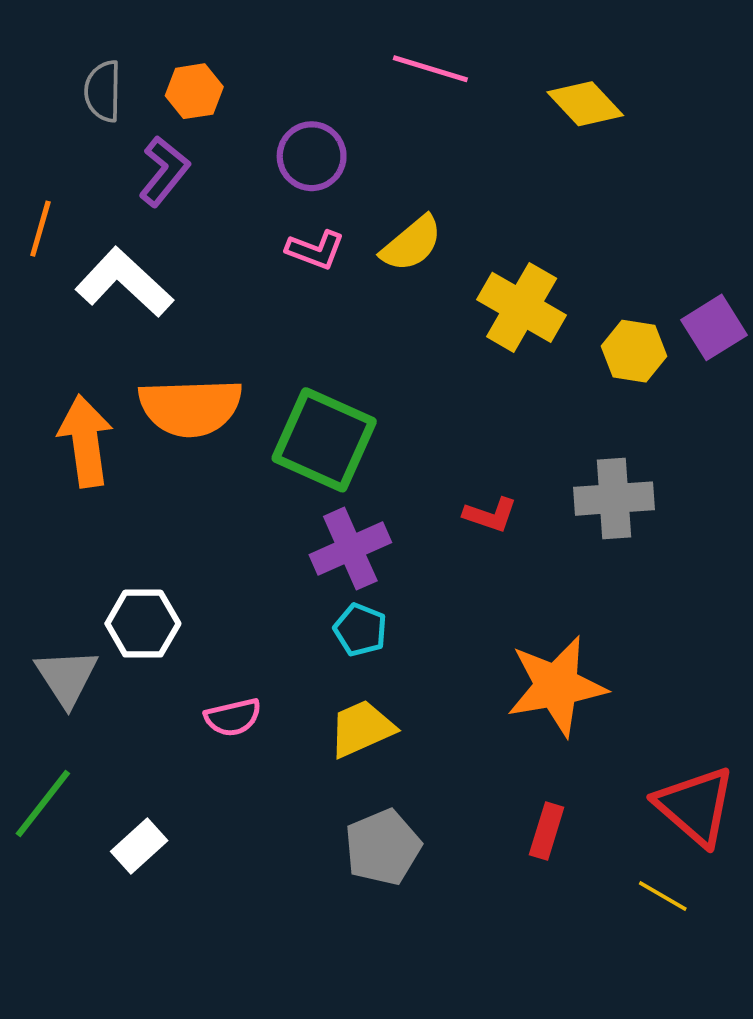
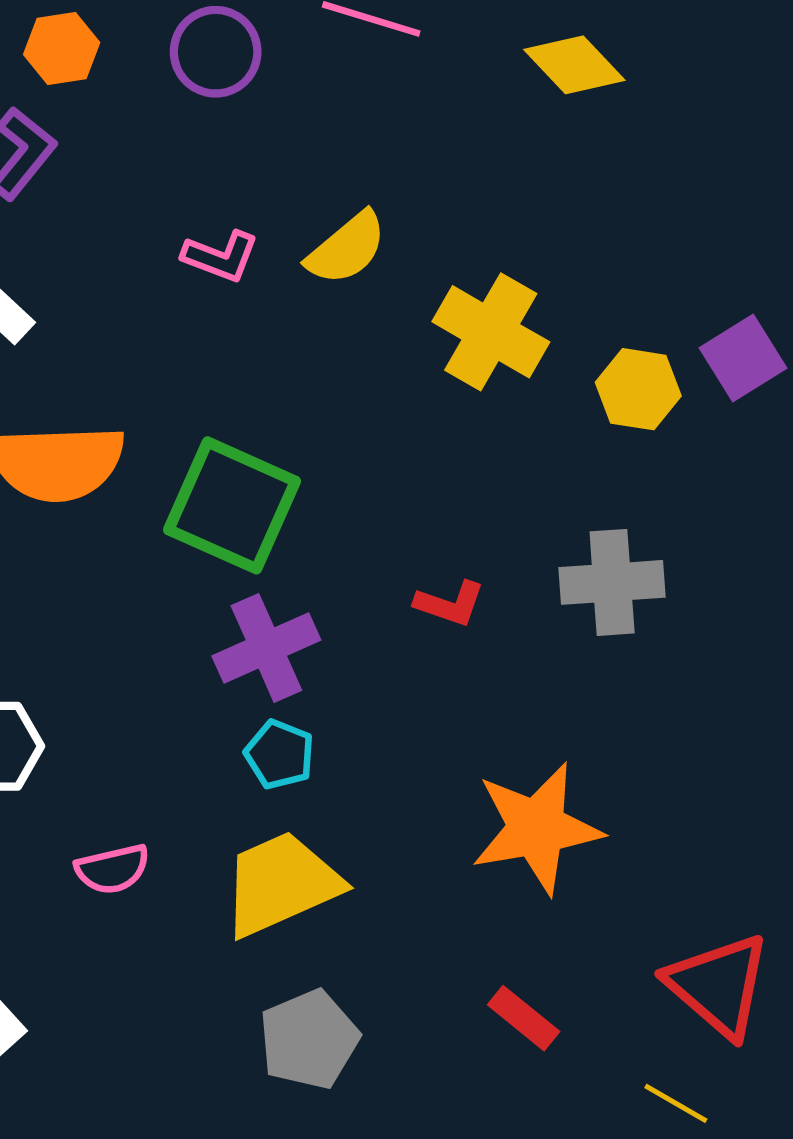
purple circle: (312, 156) -> (216, 52), moved
yellow trapezoid: (362, 729) -> (281, 884), size x1.4
red rectangle: (547, 831) -> (524, 1018), turned -68

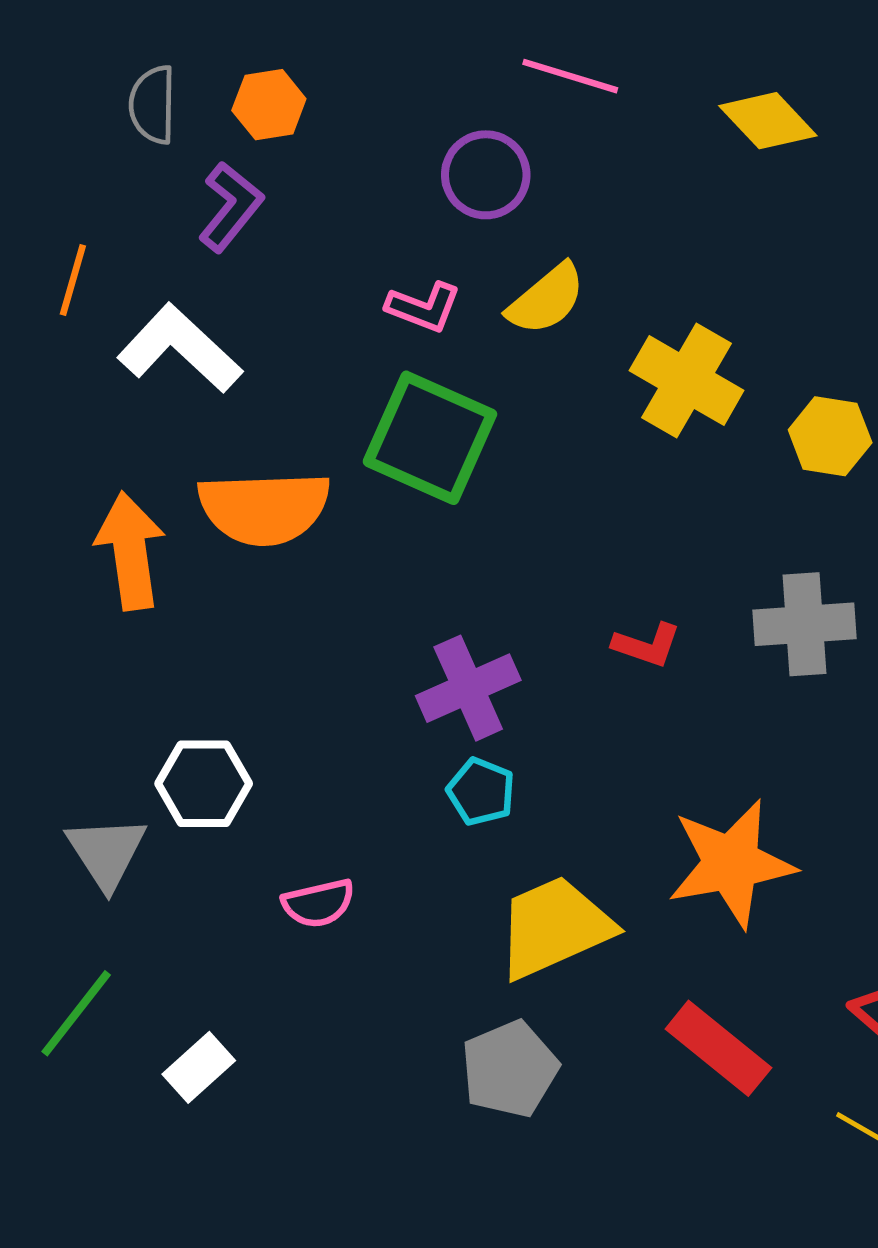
purple circle: (216, 52) -> (486, 175), moved
green square: (232, 505) -> (430, 438), moved
yellow trapezoid: (281, 884) -> (554, 927), moved
red rectangle: (524, 1018) -> (718, 1048), size x1.5

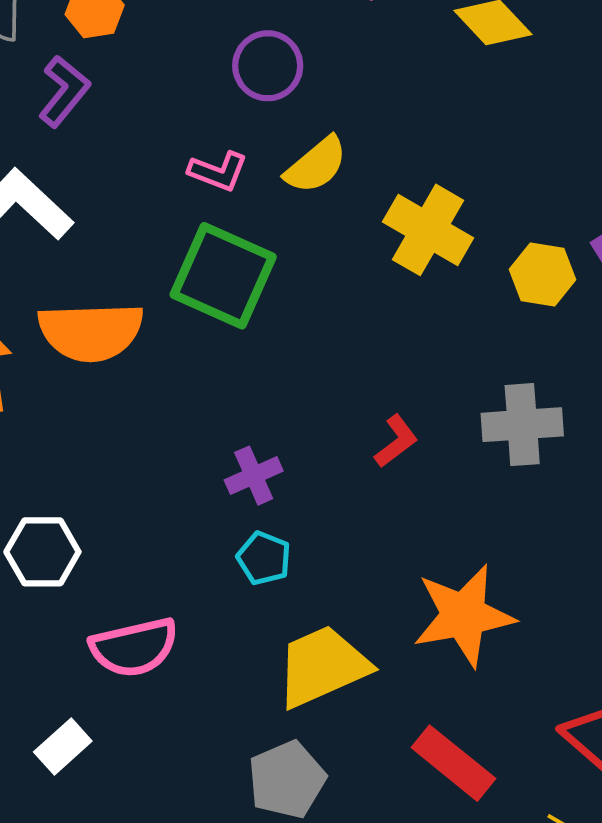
red L-shape: (647, 645) -> (396, 441), turned -56
purple cross: (468, 688) -> (254, 476), size x0.7
pink semicircle: (318, 903) -> (134, 647), size x1.5
white rectangle: (199, 1067) -> (63, 747), moved

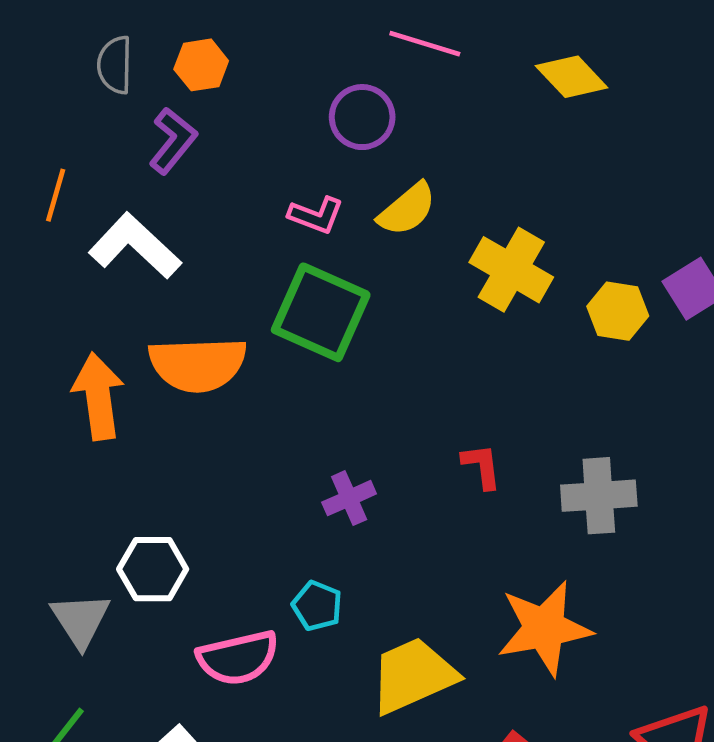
gray cross: (522, 425) -> (599, 496), moved
red L-shape: (396, 441) -> (482, 466), turned -60
cyan pentagon: (264, 558) -> (317, 606), moved

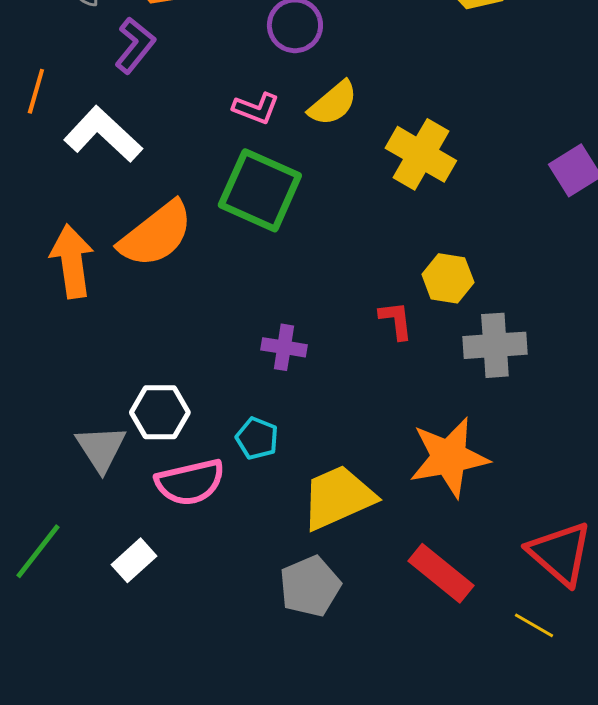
yellow hexagon: (618, 311) -> (448, 278), moved
orange semicircle: (198, 364) -> (156, 234), turned -36
purple cross: (349, 498) -> (284, 347), turned 33
white hexagon: (153, 569) -> (160, 412), moved
gray triangle: (80, 620) -> (101, 448), moved

